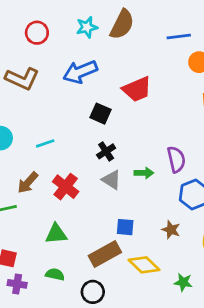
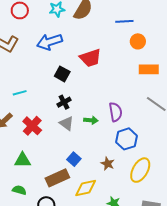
blue square: (125, 227) -> (74, 159), turned 32
yellow diamond: (144, 265) -> (86, 188), turned -60

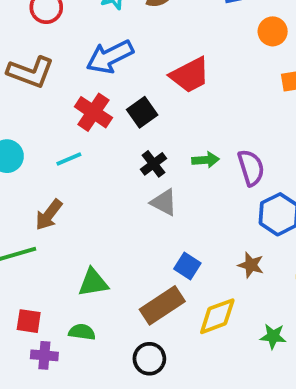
black square: (62, 74) -> (142, 112), turned 35
green arrow: (91, 120) -> (206, 160), moved
red cross: (32, 126) -> (93, 112), moved
green semicircle: (19, 190) -> (82, 332), moved

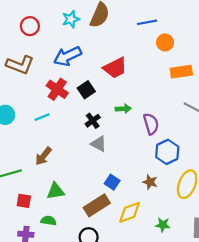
green arrow: (206, 160) -> (123, 109), moved
brown arrow: (49, 215) -> (43, 156), moved
red square: (29, 321) -> (24, 201), moved

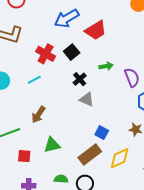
blue arrow: (67, 56) -> (67, 18), moved
green semicircle: (48, 221) -> (61, 179), moved

